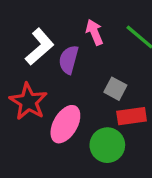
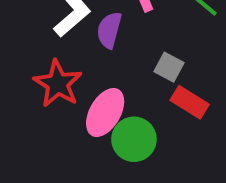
red rectangle: (132, 116) -> (190, 102), turned 40
green circle: (107, 145) -> (134, 139), moved

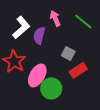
red rectangle: (190, 102) -> (78, 70), turned -66

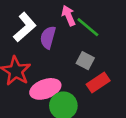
green line: (83, 21) -> (88, 27), moved
pink ellipse: (37, 75) -> (45, 89), turned 40

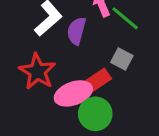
red rectangle: (98, 82) -> (97, 81), moved

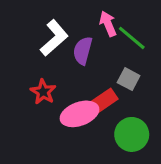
red star: (37, 72) -> (43, 92), size x0.7
green circle: (95, 114) -> (132, 134), moved

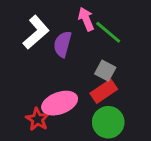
red star: (43, 92) -> (37, 119), moved
red rectangle: (103, 101) -> (104, 91), moved

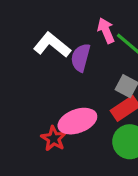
white L-shape: (36, 32) -> (52, 45), turned -100

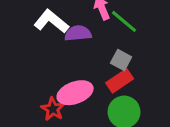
purple semicircle: (81, 58) -> (78, 33), turned 70

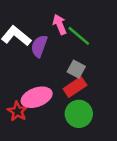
purple semicircle: (78, 33) -> (39, 46), turned -65

